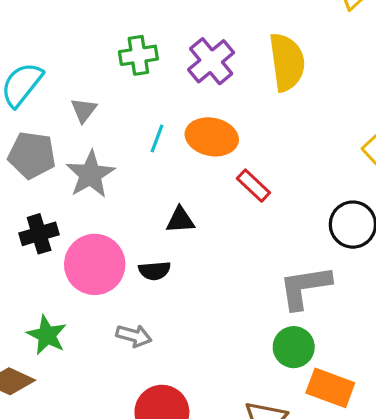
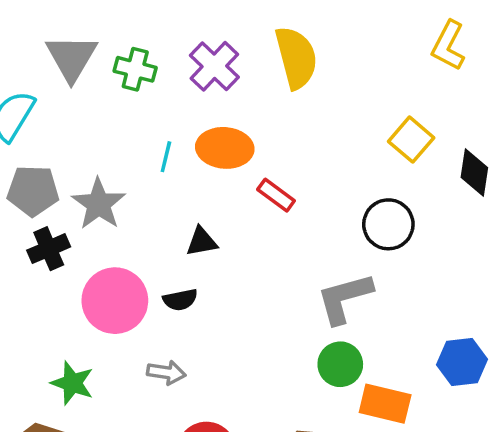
green cross: (138, 55) -> (135, 69), turned 30
gray triangle: (84, 110) -> (71, 58), moved, size x1.8
black cross: (39, 234) -> (49, 249), moved

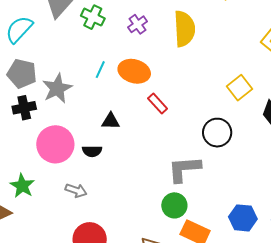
purple cross: (214, 66) -> (138, 24), size x0.7

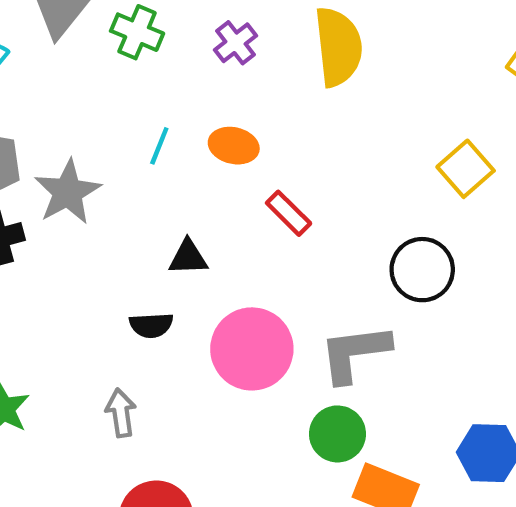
orange ellipse: (134, 71) -> (234, 146), size x0.7
pink circle: (55, 144) -> (252, 349), moved
gray arrow: (76, 190) -> (121, 413), turned -115

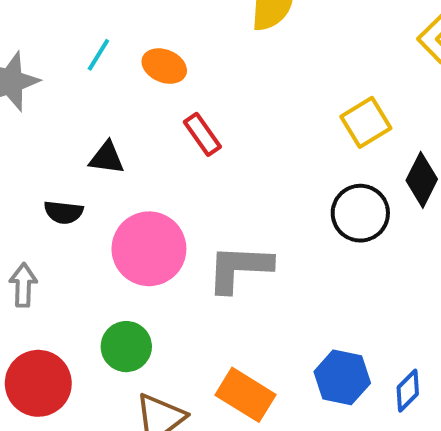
black circle: (422, 270) -> (360, 213), moved
green circle: (337, 434) -> (126, 347), moved

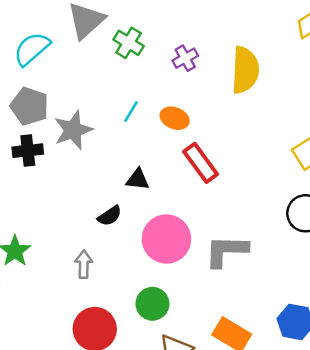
red rectangle: (202, 134) -> (201, 163), size x1.4
black semicircle: (64, 212) -> (110, 216), turned -40

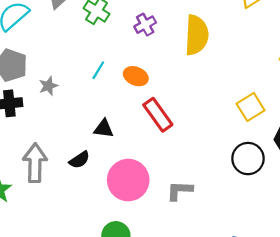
gray star: (73, 130) -> (48, 86), size x0.6
gray L-shape: (226, 251) -> (180, 191), size x0.7
gray arrow: (84, 264) -> (35, 163), moved, size x1.6

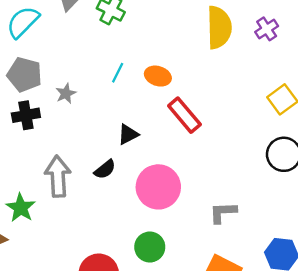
purple cross: (145, 25) -> (267, 29), moved
black triangle: (104, 129) -> (128, 134), turned -30
gray L-shape: (180, 191) -> (223, 212), moved

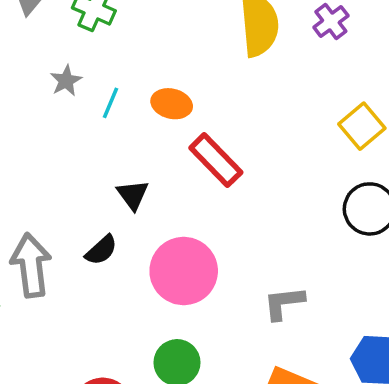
gray star: (66, 94) -> (66, 81), moved
black triangle: (128, 134) -> (133, 195), turned -35

